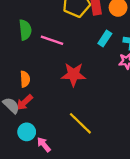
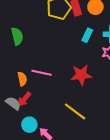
pink line: (52, 40) -> (42, 73), moved
red star: (74, 74) -> (81, 75), moved

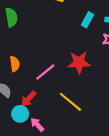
pink line: (42, 73) -> (45, 72), moved, turned -54
red arrow: (24, 99) -> (29, 99), moved

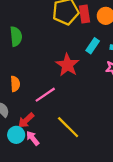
red star: (79, 62) -> (67, 65), moved, turned 30
pink arrow: (37, 125) -> (33, 138), moved

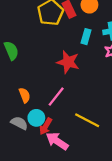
cyan circle: (16, 135) -> (36, 118), moved
pink arrow: (33, 138) -> (57, 141), size x1.5

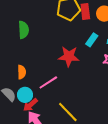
red star: (68, 62) -> (69, 56), turned -30

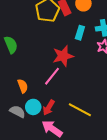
pink line: (48, 82) -> (52, 76), moved
red arrow: (30, 105) -> (49, 108), moved

